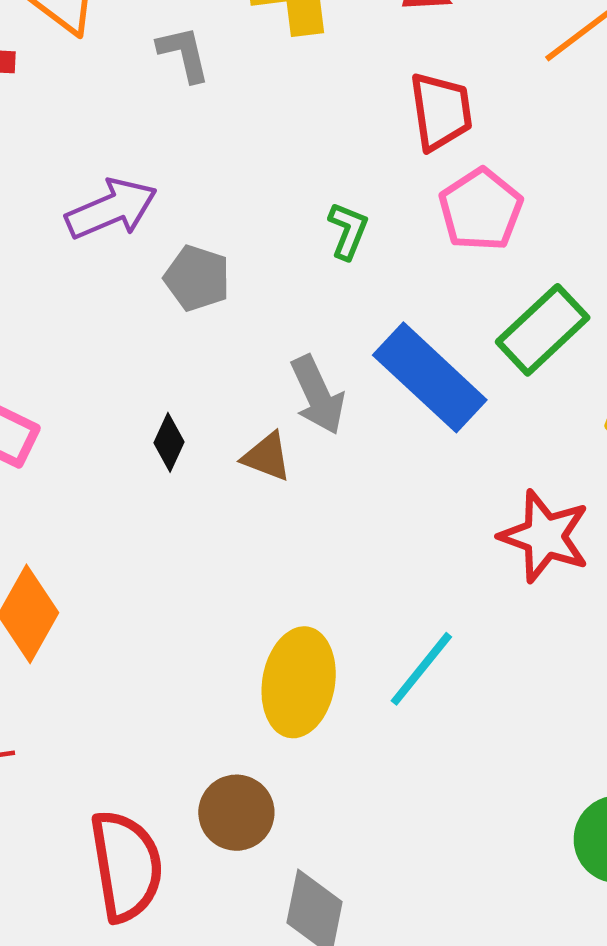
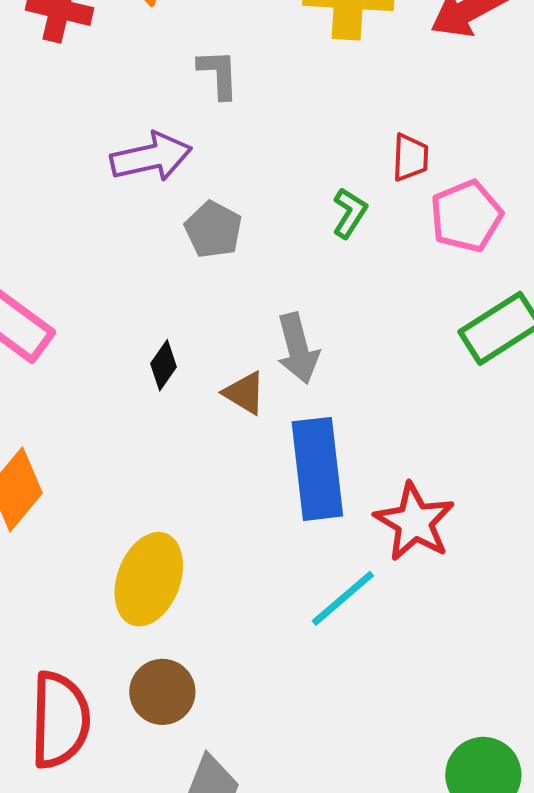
gray L-shape: (184, 54) -> (218, 74), moved
red trapezoid: (441, 111) -> (410, 157), moved, size x0.7
blue rectangle: (430, 377) -> (317, 469), moved, turned 30
red star: (545, 536) -> (414, 522), moved
yellow ellipse: (299, 682) -> (149, 579), moved

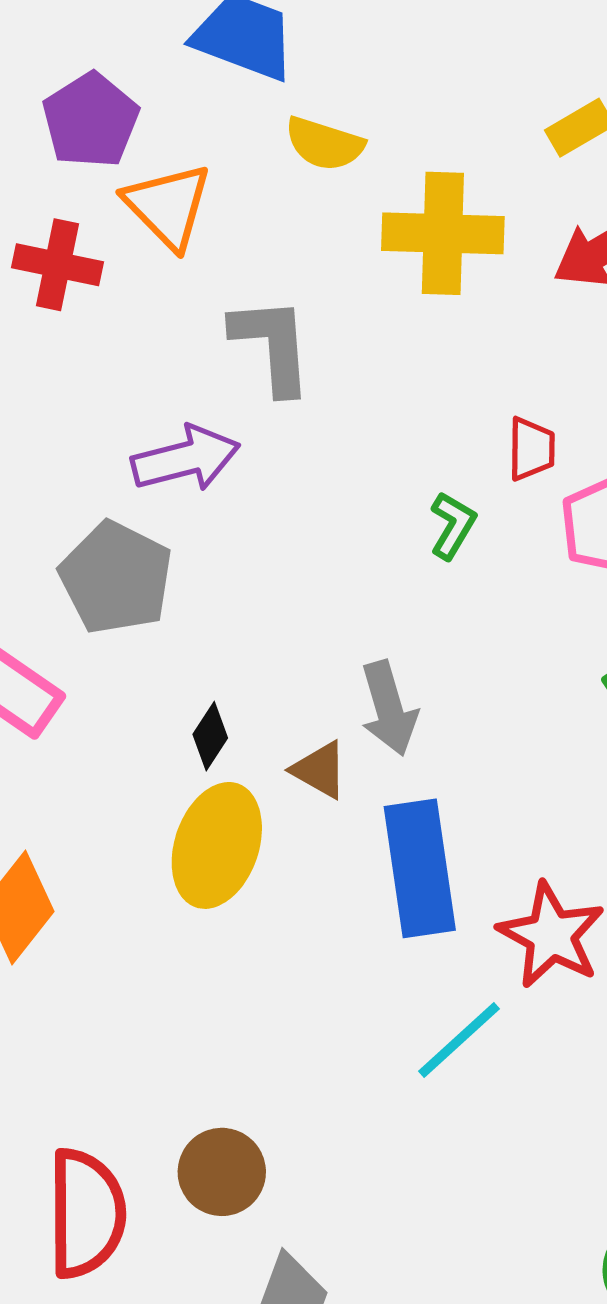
gray L-shape: (218, 74) -> (272, 345), size x1.5
gray pentagon: (213, 230) -> (116, 578), moved, size x1.5
yellow ellipse: (149, 579) -> (217, 845), moved

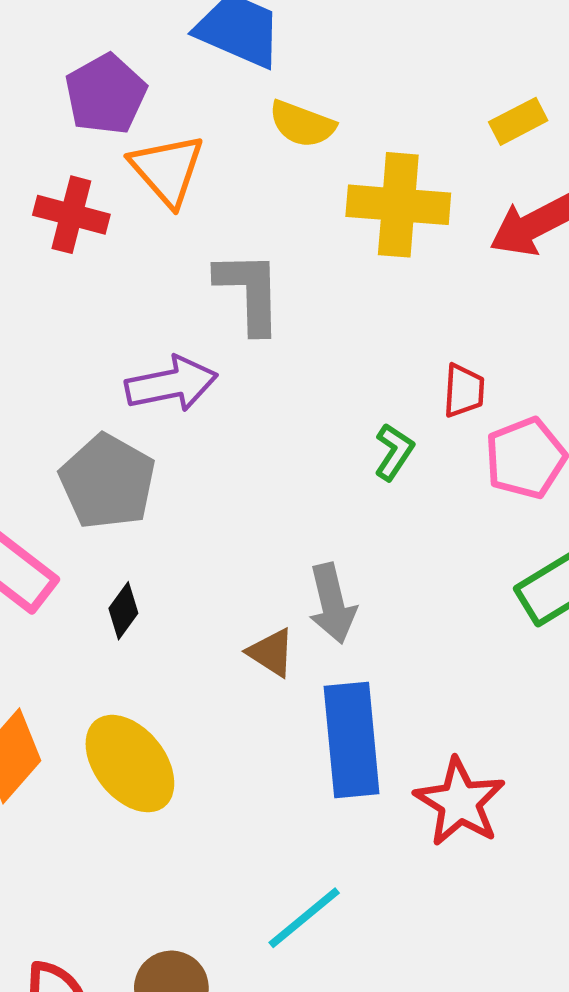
black diamond: (210, 736) -> (123, 611), moved
yellow ellipse: (217, 845) -> (130, 764), moved, turned -60
cyan line: (459, 1040) -> (304, 918), moved

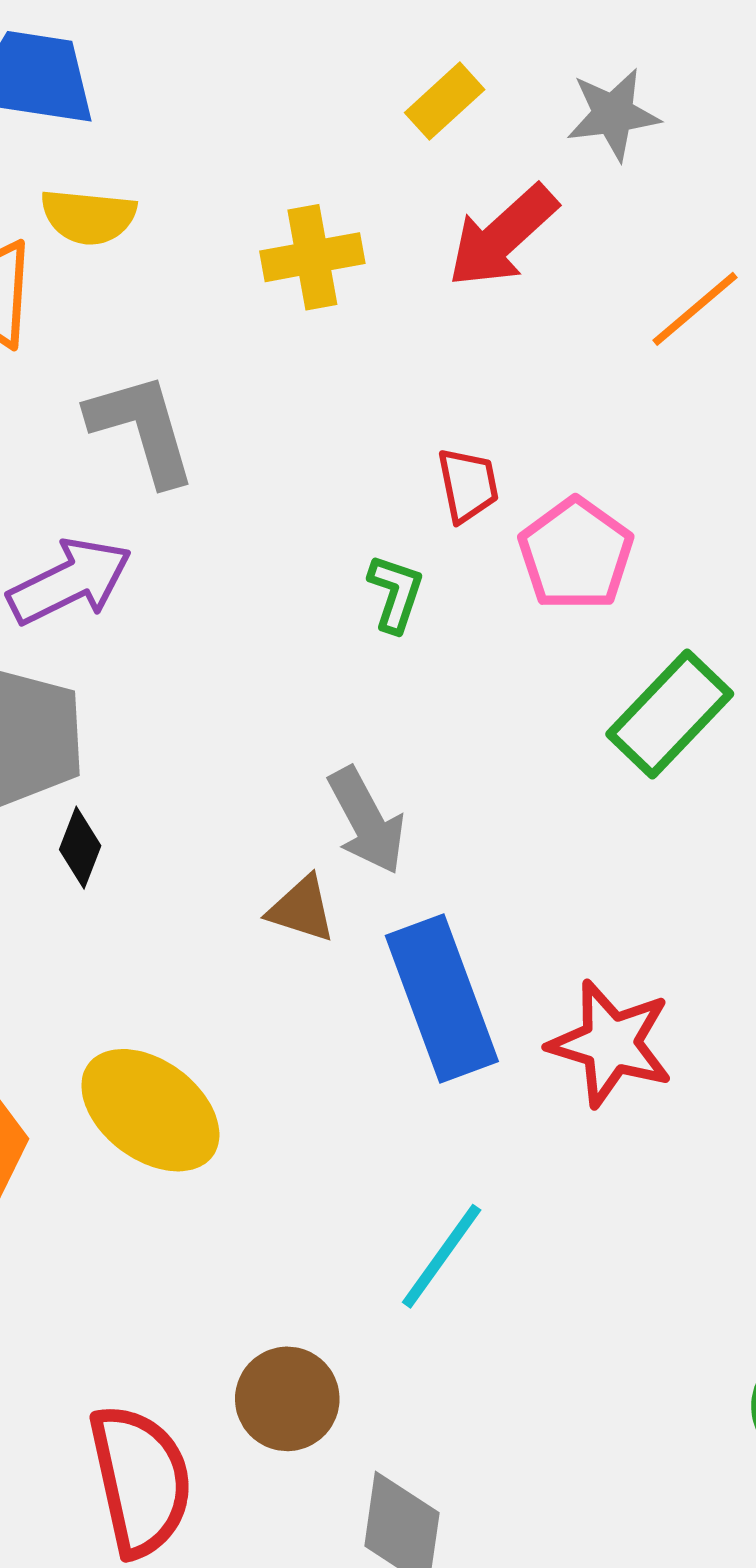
yellow semicircle: (302, 124) -> (88, 217), moved
yellow cross: (398, 205) -> (312, 257), size x0.7
black diamond: (123, 611) -> (80, 848), moved

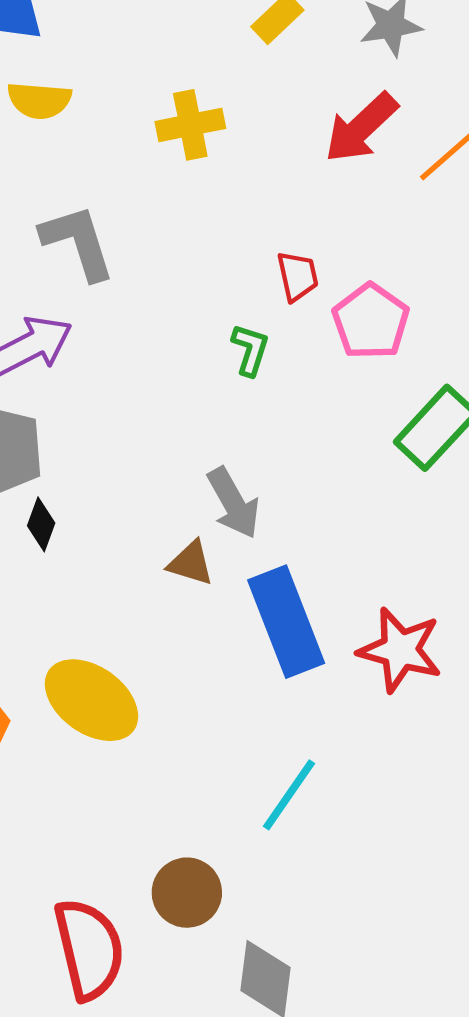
red arrow: (502, 236) -> (361, 128), moved

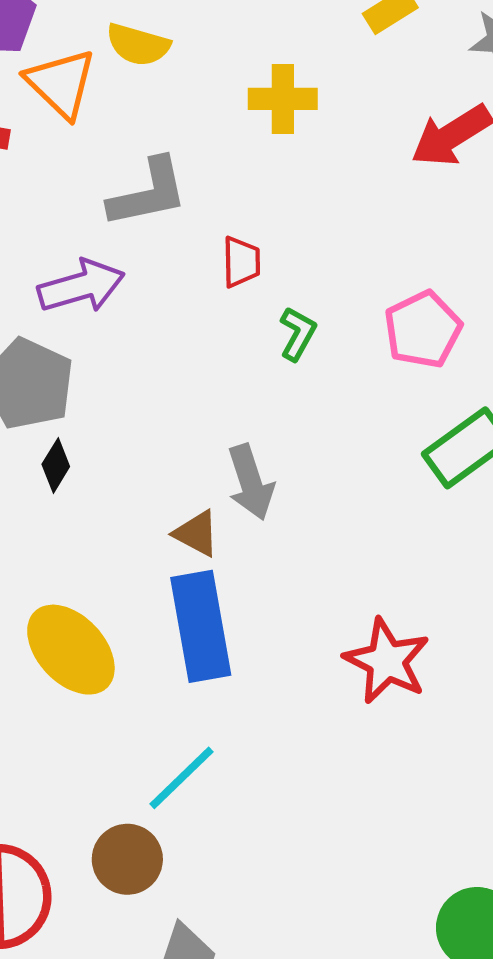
gray L-shape: (78, 242) -> (148, 193), turned 84
red trapezoid: (298, 276) -> (241, 262), moved
blue rectangle: (286, 622) -> (201, 626), moved
cyan line: (289, 795) -> (181, 778), moved

